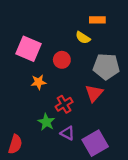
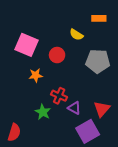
orange rectangle: (97, 20) -> (99, 18), moved
red triangle: (94, 93) -> (102, 109), moved
red cross: (64, 104) -> (59, 96), turned -35
purple triangle: (67, 133) -> (74, 108), moved

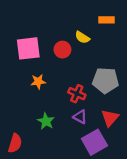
pink square: (26, 45) -> (28, 48), turned -30
red circle: (57, 55) -> (62, 50), moved
gray pentagon: (98, 61) -> (105, 80), moved
red cross: (59, 96) -> (77, 94), moved

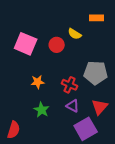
pink square: (28, 48) -> (26, 44), turned 30
orange star: (38, 82) -> (38, 82), moved

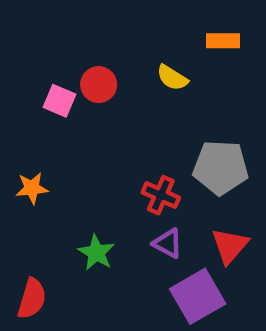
pink square: (26, 44) -> (60, 101), size x0.6
red circle: (57, 45) -> (99, 85), moved
orange star: (38, 82) -> (32, 188), moved

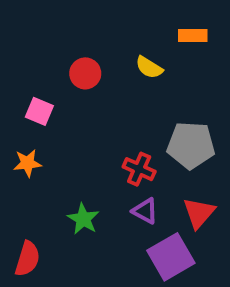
pink square: (60, 101) -> (39, 111), moved

